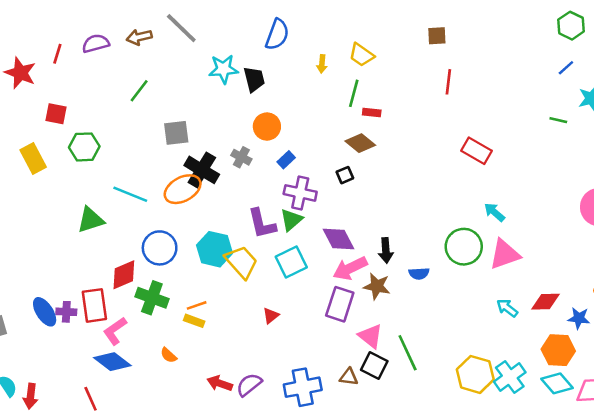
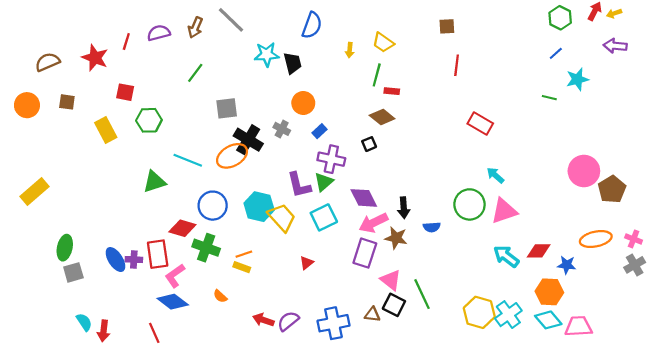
brown arrow: (139, 37) -> (195, 27), turned -54
red diamond: (124, 275) -> (182, 228), turned 40
cyan arrow: (507, 308) -> (506, 256), size x1.4

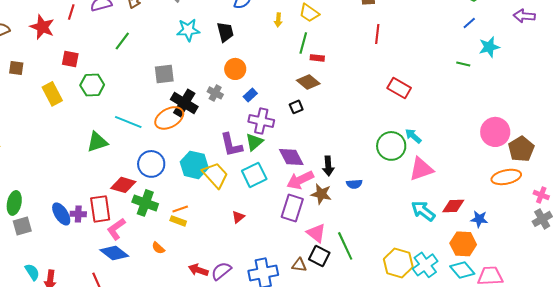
cyan star: (267, 54) -> (188, 30), moved
green line: (195, 73) -> (122, 41), moved
green circle: (469, 204) -> (391, 146), moved
orange ellipse: (596, 239) -> (506, 177), moved

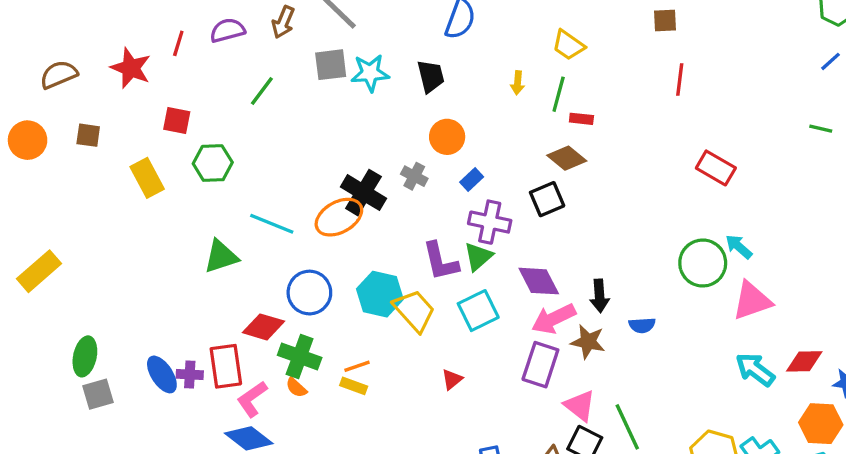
yellow arrow: (278, 20) -> (518, 83), moved
gray square: (164, 74) -> (331, 65), moved
black square: (296, 107) -> (547, 199), size x1.5
orange semicircle: (158, 248) -> (296, 388), moved

